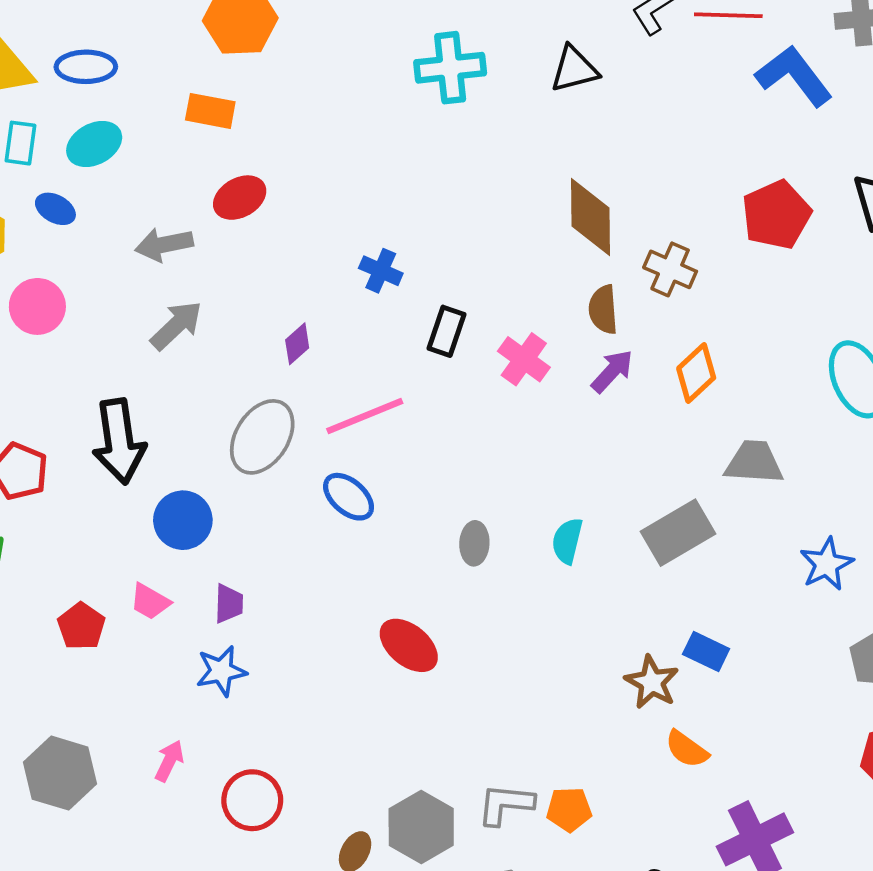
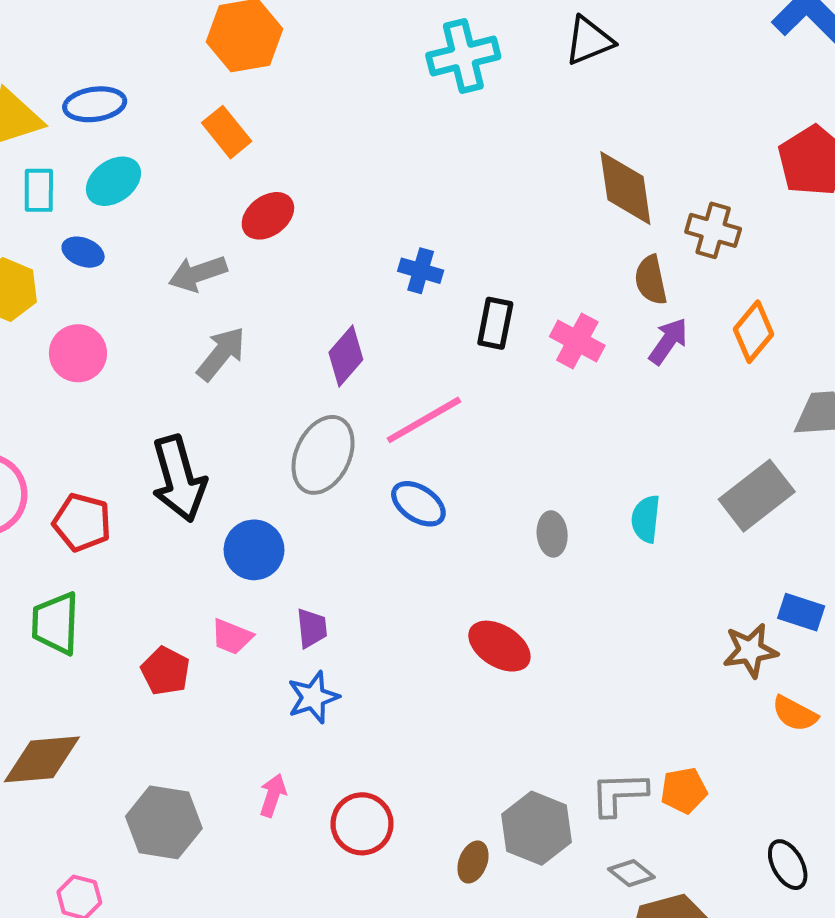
orange rectangle: (210, 111) -> (227, 132), turned 48
purple diamond: (297, 344) -> (346, 356), size x1.4
brown star: (652, 682) -> (750, 650), turned -30

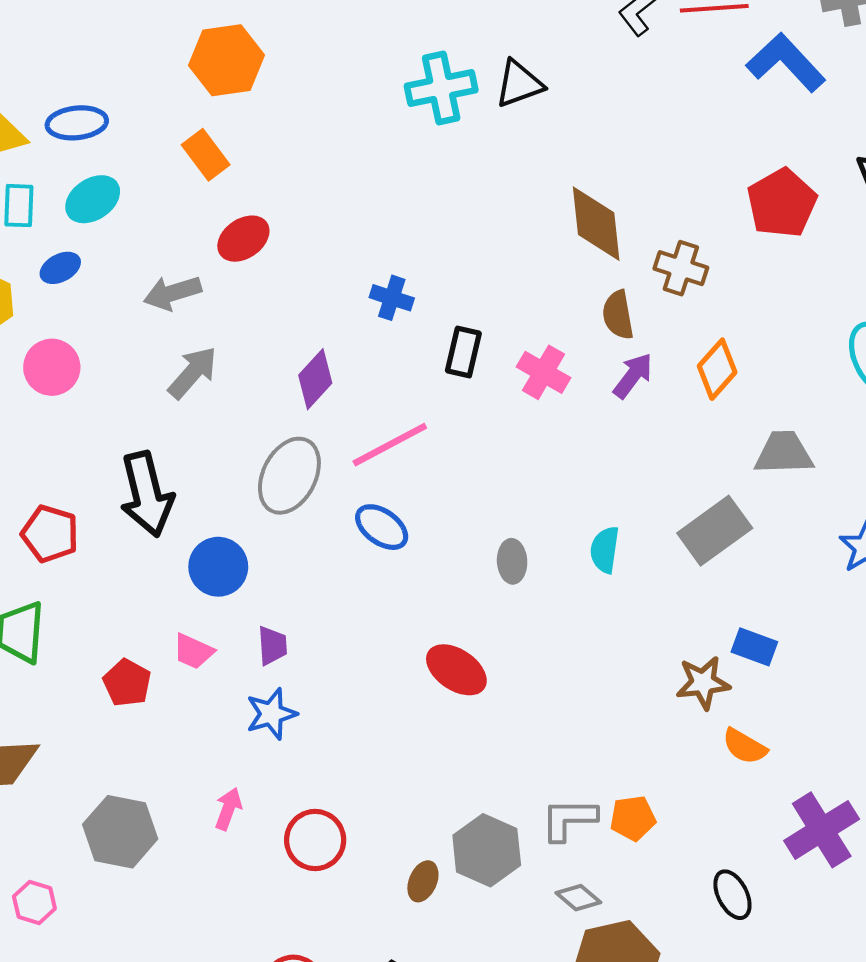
black triangle: (589, 41) -> (519, 84), moved
blue ellipse: (83, 252) -> (60, 268), turned -51

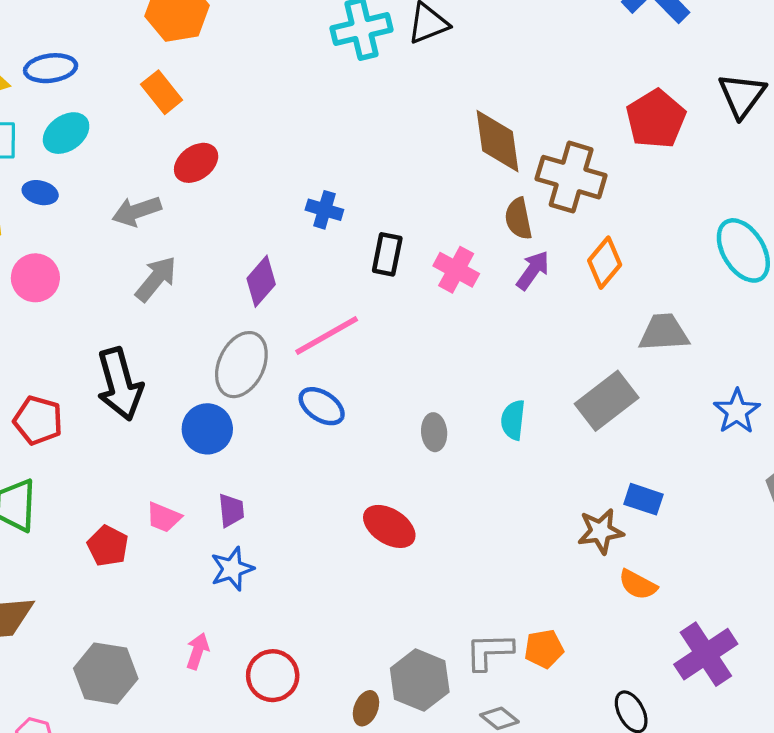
blue ellipse: (60, 268) -> (40, 193), turned 44
brown cross: (681, 268) -> (571, 177), size x1.5
blue circle: (218, 567) -> (207, 429), moved

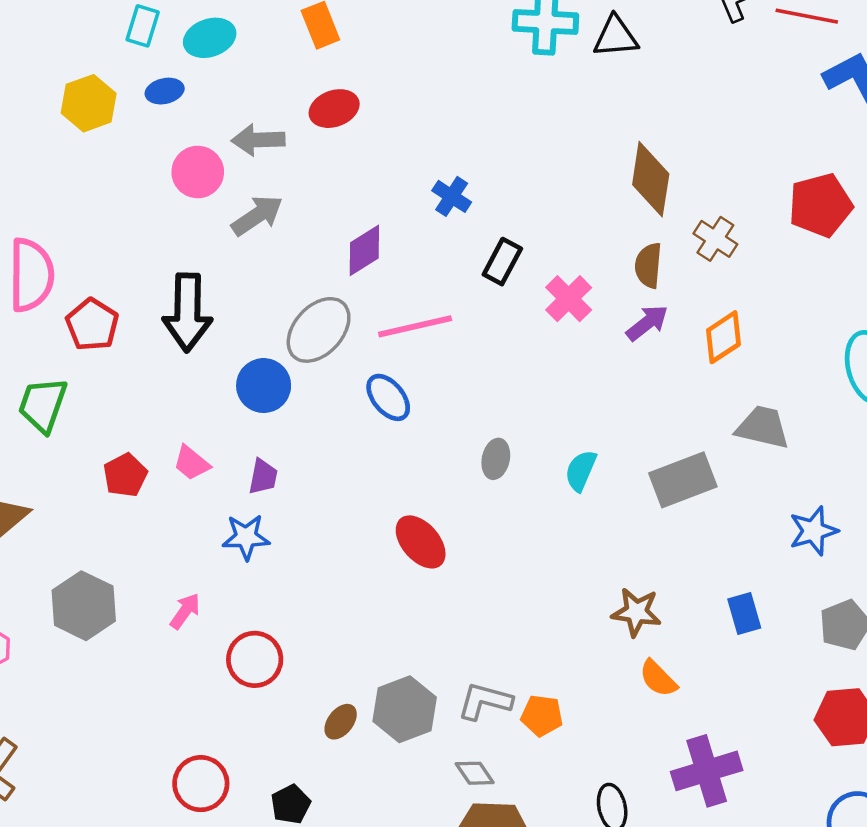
brown cross: (571, 177) -> (715, 239), size x0.6
blue ellipse: (40, 193) -> (165, 91), turned -44
pink circle: (35, 278) -> (198, 172), moved
blue rectangle: (644, 499) -> (744, 614), moved, turned 39

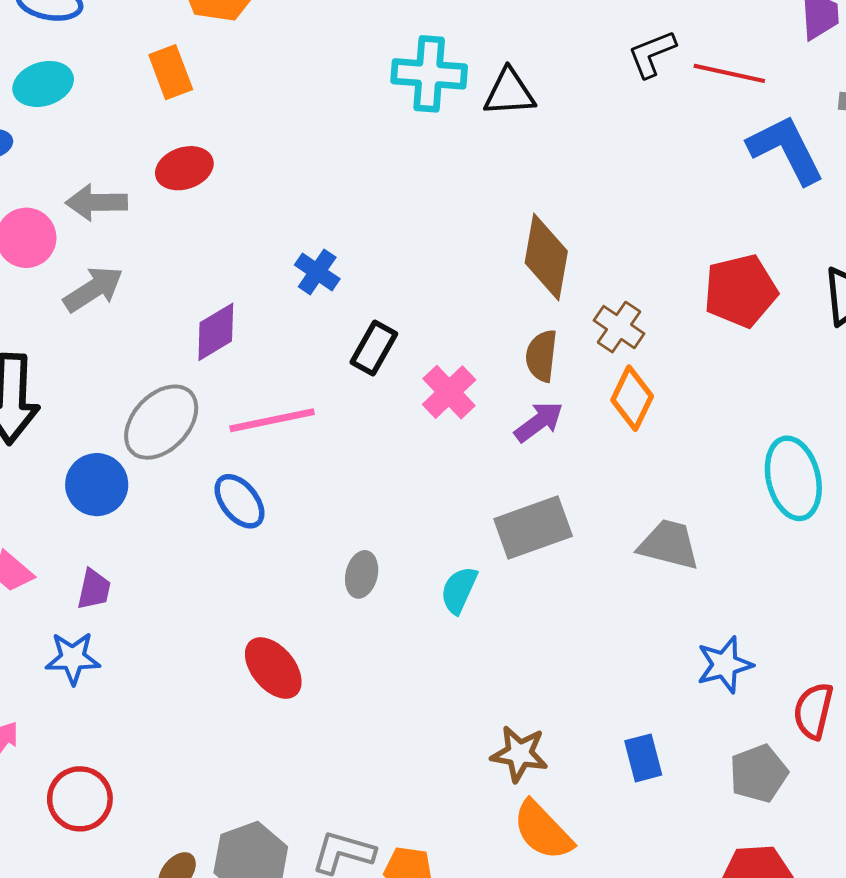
orange diamond: (723, 337) -> (632, 398), moved, turned -32
gray rectangle: (683, 480) -> (533, 527), moved
orange semicircle: (658, 678) -> (543, 830), size x1.4

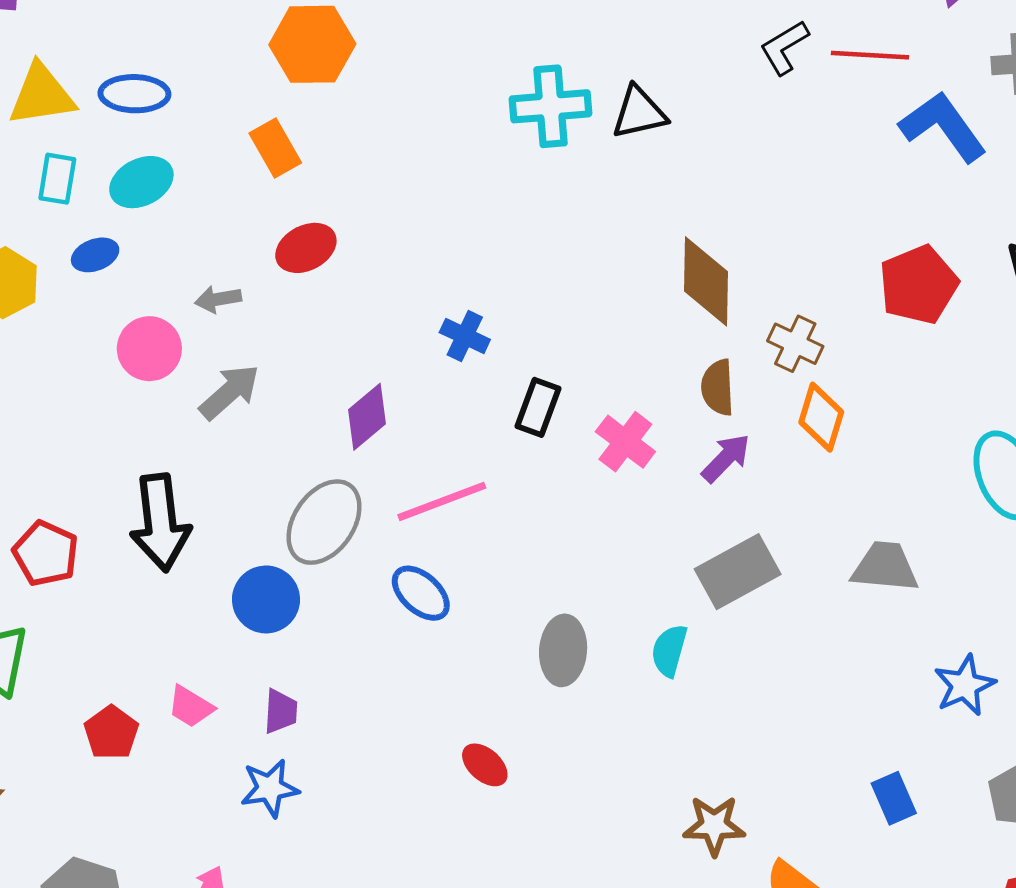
gray arrow: (96, 202) -> (218, 299), size x0.7
gray ellipse: (362, 574) -> (563, 650), size x1.4
red ellipse: (273, 668) -> (485, 765), size x0.7
brown star: (519, 754) -> (714, 826), moved

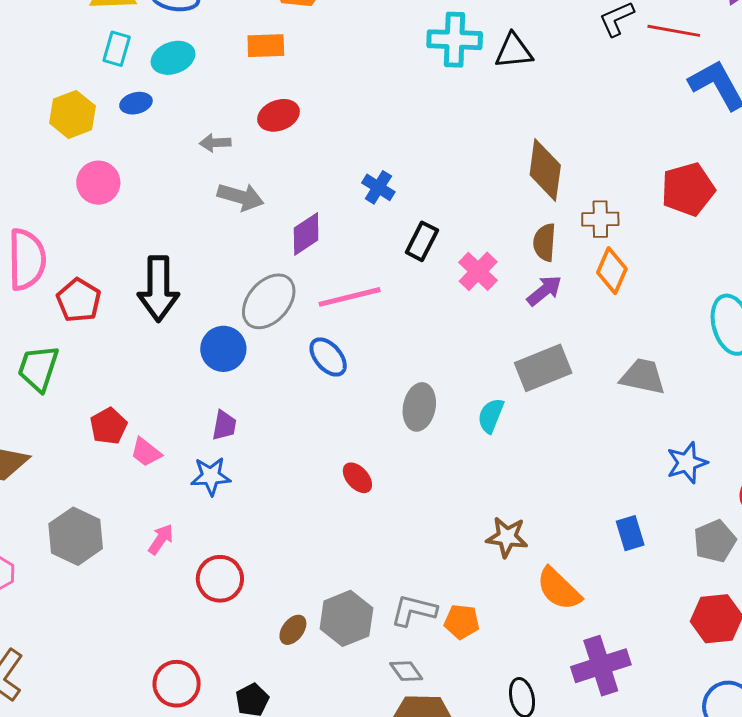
orange rectangle: (275, 148) -> (266, 46), turned -69
brown cross: (795, 344) -> (600, 219), turned -33
pink circle: (149, 349) -> (98, 183), moved
gray arrow: (230, 392) -> (241, 197), moved, turned 51
pink trapezoid: (191, 707) -> (146, 452), moved

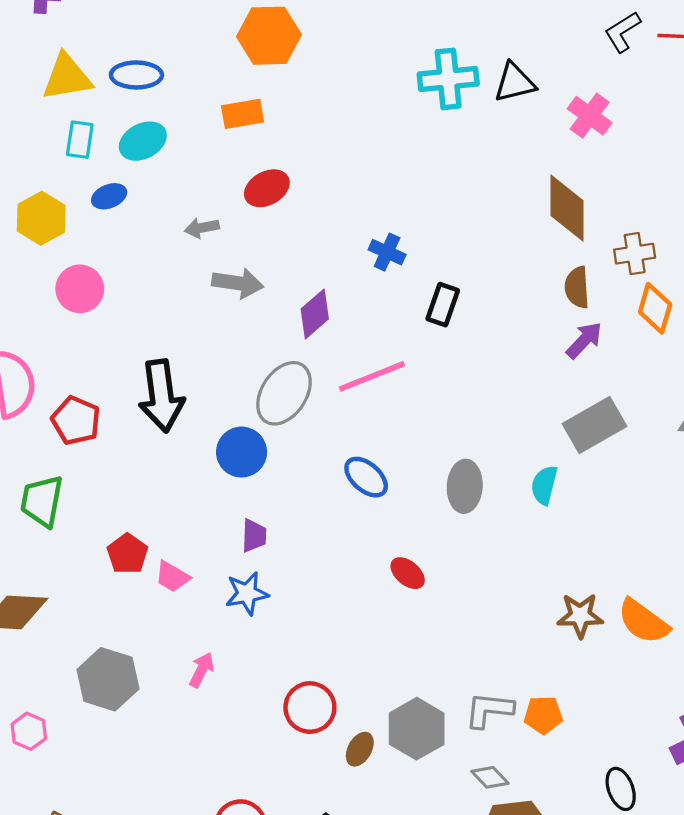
pink cross: (478, 271) -> (590, 116), moved
blue ellipse: (328, 357) -> (366, 477), moved
red circle: (220, 579) -> (310, 708), moved
orange semicircle: (559, 589) -> (643, 621), moved

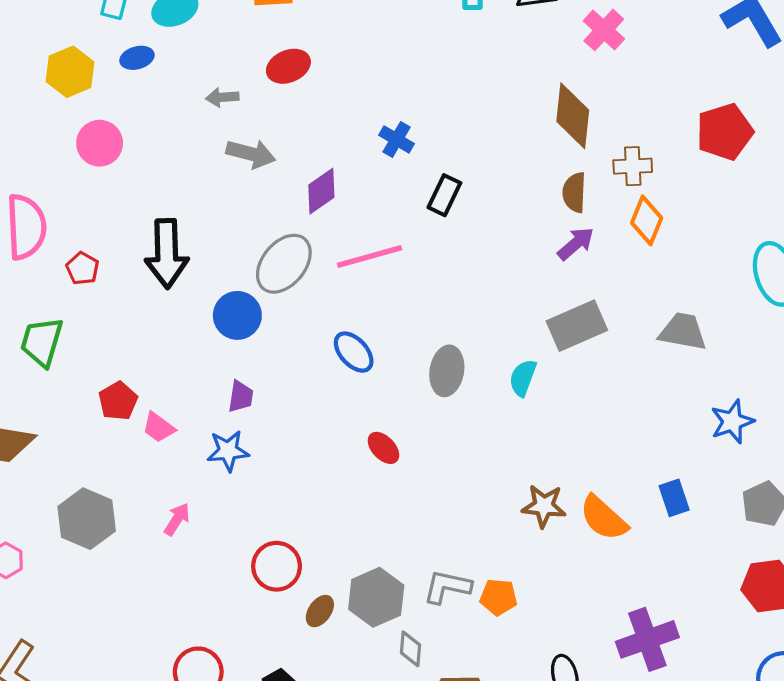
red pentagon: (76, 420) -> (83, 268), size x0.7
gray diamond: (490, 777) -> (411, 649), moved, turned 42

